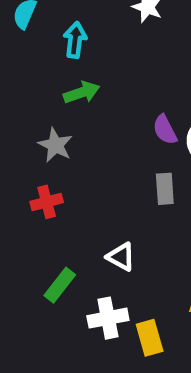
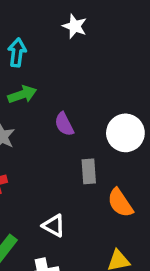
purple semicircle: (165, 130) -> (64, 124), moved

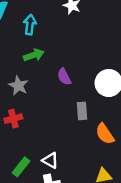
white triangle: (54, 226) -> (50, 161), moved

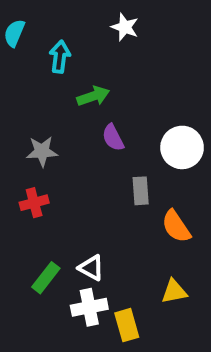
green arrow: (34, 55) -> (93, 96), moved
gray star: (18, 86) -> (42, 151), turned -30

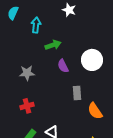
white circle: (182, 147) -> (92, 60), moved
red cross: (34, 203) -> (27, 106), moved

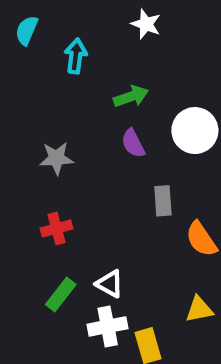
green arrow: (53, 45) -> (131, 96), moved

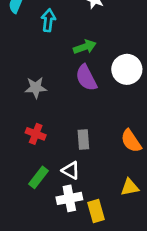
purple semicircle: (133, 143) -> (86, 78), size x1.4
gray rectangle: (163, 201) -> (83, 139), moved
red cross: (56, 228) -> (36, 134), turned 36

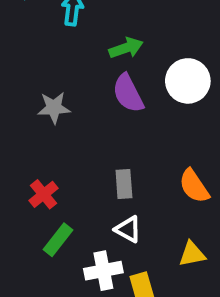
red cross: (36, 134) -> (44, 194), moved, turned 30
white triangle: (71, 170) -> (128, 229), moved

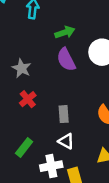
gray star: (54, 108) -> (22, 68), turned 30
red cross: (44, 194) -> (28, 99), moved

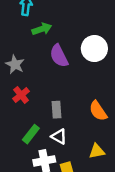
green arrow: (65, 32) -> (42, 29), moved
green rectangle: (24, 147) -> (31, 134), moved

